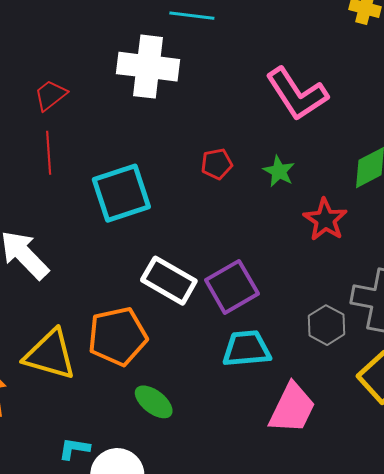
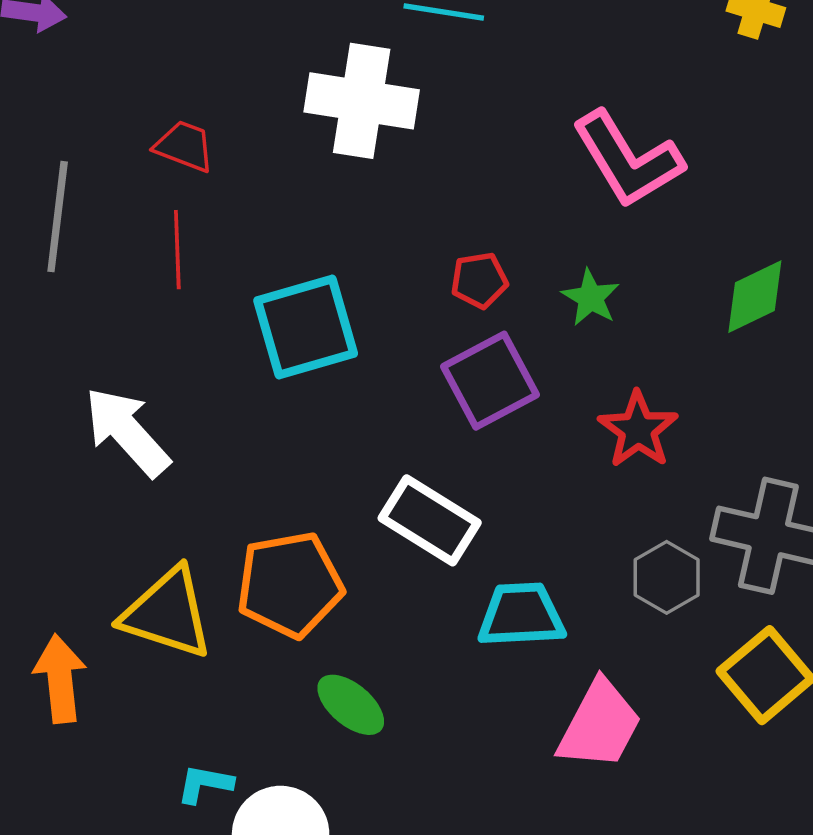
red trapezoid: (51, 95) -> (184, 146), turned 57
red star: (325, 220) -> (638, 430), moved
white rectangle: (169, 281) -> (430, 520), moved
purple square: (232, 287) -> (490, 381), moved

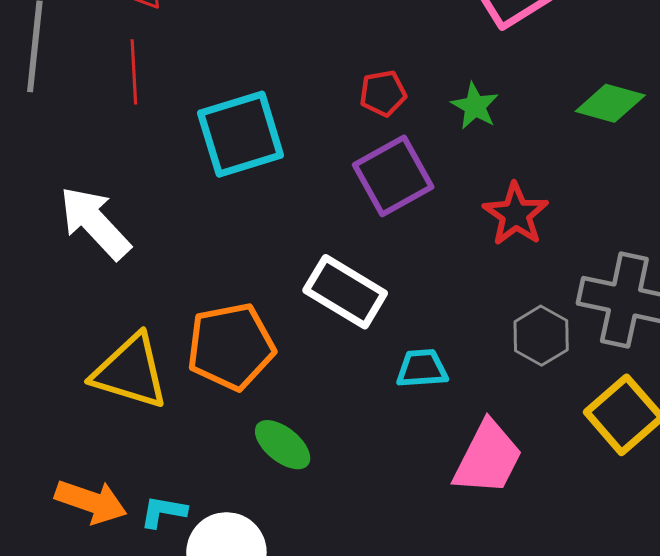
green diamond: (755, 297) -> (610, 103), turned 42
cyan trapezoid: (521, 615) -> (422, 368), size x0.7
orange arrow: (60, 679) -> (91, 502), moved, turned 116

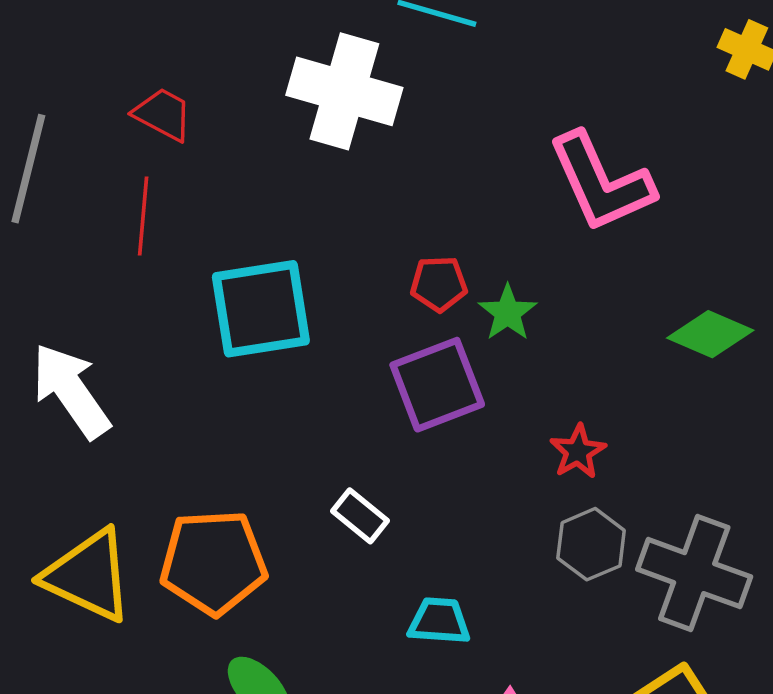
green star: (475, 106) -> (508, 313), moved
red star: (516, 214) -> (578, 452), size x0.7
white rectangle: (345, 292) -> (360, 516), size x0.6
gray hexagon: (541, 336) -> (591, 544), moved

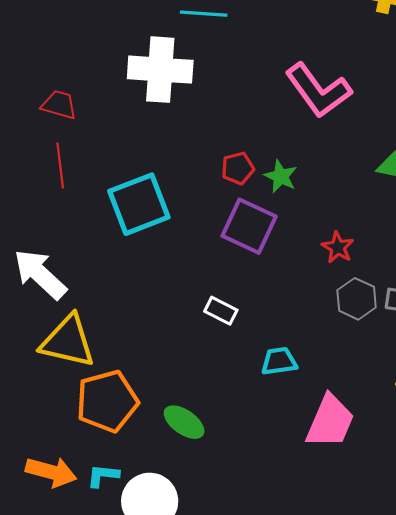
purple square: (437, 385) -> (249, 226), turned -32
orange pentagon: (213, 562) -> (107, 401), moved
yellow triangle: (88, 576) -> (68, 341), moved

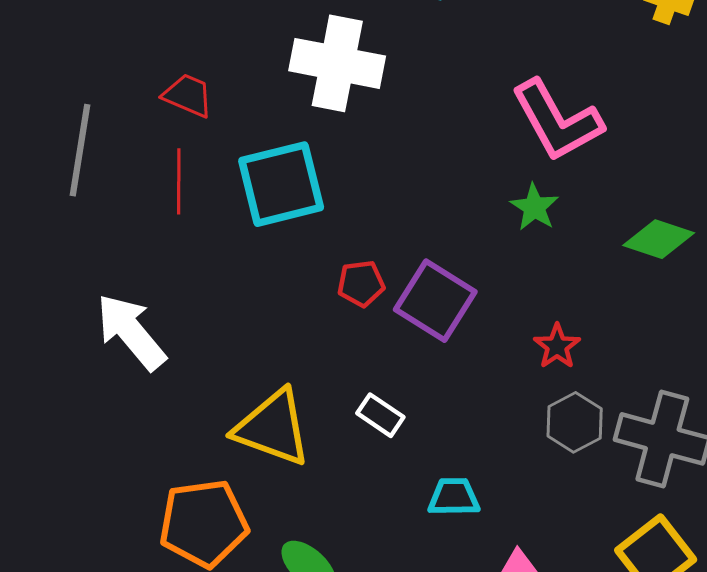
red pentagon: (238, 168) -> (361, 284), moved
green star: (281, 176) -> (534, 207), moved
cyan square: (139, 204) -> (281, 184), moved
yellow triangle: (68, 341) -> (273, 428), moved

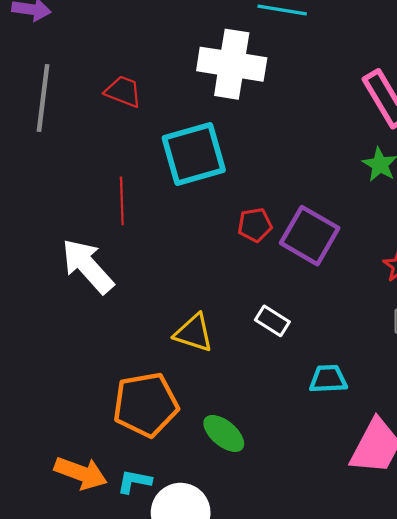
gray line: (80, 150) -> (43, 98), moved
red line: (179, 181) -> (122, 201), moved
yellow triangle: (273, 428) -> (194, 333), size x0.7

